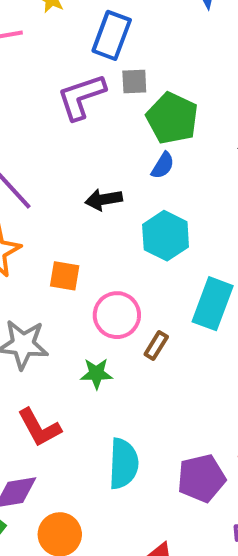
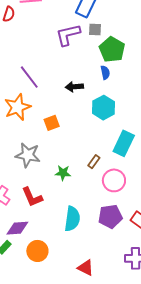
blue semicircle: (163, 165) -> (105, 73), turned -48
orange square: (65, 276) -> (52, 123), turned -35
pink circle: (117, 315) -> (114, 180), moved
purple pentagon: (201, 478) -> (110, 216), moved

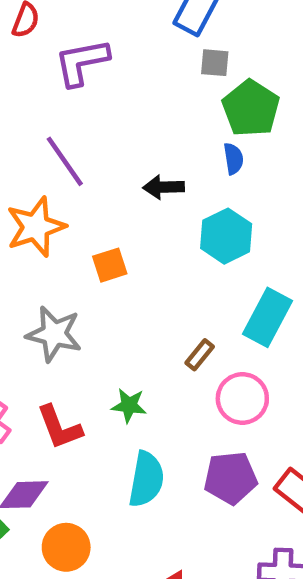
purple L-shape: (68, 35) -> (82, 62), moved
green star: (63, 173) -> (129, 405), moved

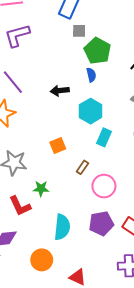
orange square: (110, 265) -> (58, 145), moved
cyan rectangle: (268, 317) -> (104, 137), moved, size x0.7
green star: (129, 405) -> (41, 189), moved
orange circle: (66, 547) -> (42, 260), moved

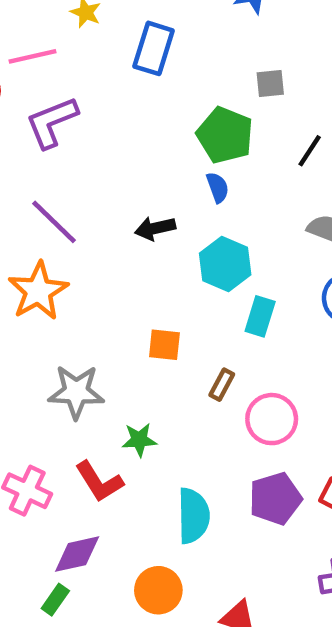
gray square: (79, 31) -> (270, 84), moved
orange square: (58, 145) -> (164, 345), turned 35

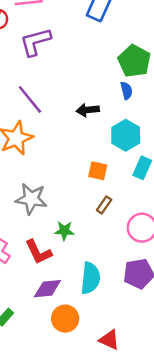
orange square: (164, 345) -> (98, 171), moved
brown rectangle: (222, 385) -> (104, 205), moved
purple diamond: (77, 554) -> (47, 289), moved

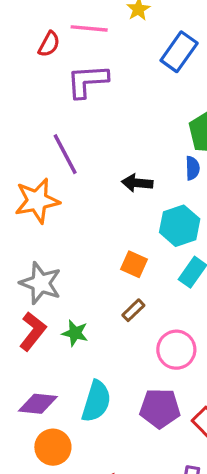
red L-shape: (38, 252) -> (33, 331), moved, turned -128

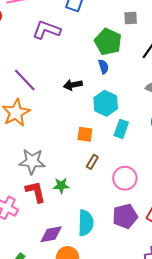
purple L-shape: (87, 81) -> (46, 30), moved, turned 40
red L-shape: (33, 331) -> (36, 192), turned -35

